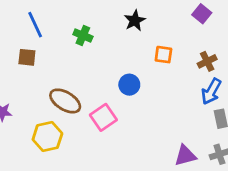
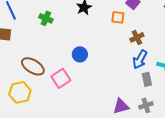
orange square: (163, 55) -> (118, 17), moved

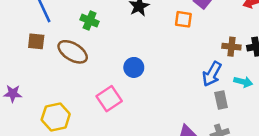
brown cross: (137, 37) -> (231, 47), moved, turned 32
brown ellipse: (33, 66) -> (73, 52), moved

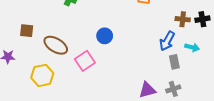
brown square: (36, 41) -> (27, 31), moved
brown ellipse: (73, 52) -> (56, 45), moved

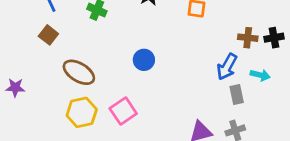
brown square: (27, 31) -> (48, 35), moved, turned 32
pink square: (85, 61) -> (123, 111), moved
yellow hexagon: (42, 75) -> (82, 112), moved

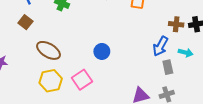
blue circle: (144, 60) -> (102, 51), moved

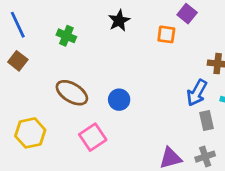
brown ellipse: (48, 50) -> (72, 93), moved
yellow hexagon: (51, 81) -> (30, 133), moved

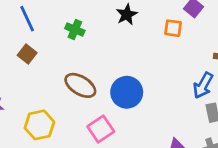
blue circle: (119, 100) -> (127, 92), size x1.5

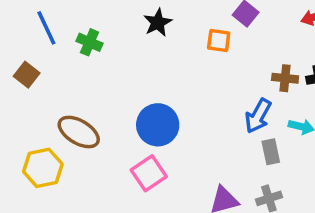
blue line: (27, 19) -> (46, 28), moved
brown ellipse: (80, 85) -> (79, 132), moved
pink square: (101, 129) -> (149, 173), moved

